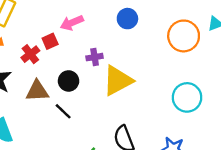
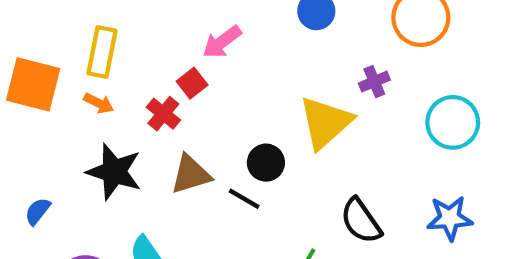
purple cross: (95, 57) -> (374, 82), moved
black circle: (69, 81) -> (266, 163), moved

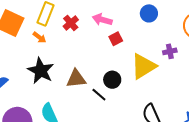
pink arrow: (222, 42) -> (102, 20), turned 42
red square: (192, 83) -> (116, 39), moved
red cross: (163, 114) -> (71, 23), moved

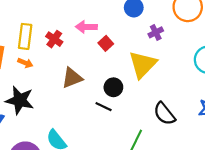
purple cross: (170, 51) -> (156, 32), moved
black star: (41, 71) -> (20, 100), moved
brown triangle: (76, 79) -> (72, 78), moved

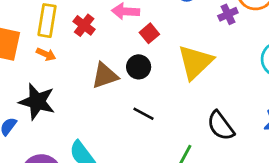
purple cross: (156, 32) -> (228, 14), moved
black circle: (113, 87) -> (139, 67), moved

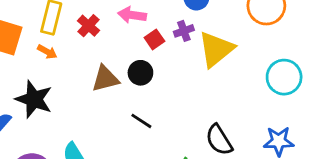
purple cross: (228, 14) -> (184, 31), moved
yellow triangle: (195, 62) -> (216, 49), moved

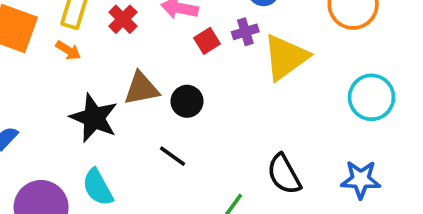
black circle: (140, 73) -> (187, 101), moved
black star: (34, 99) -> (94, 118), moved
black line: (141, 121) -> (172, 156), moved

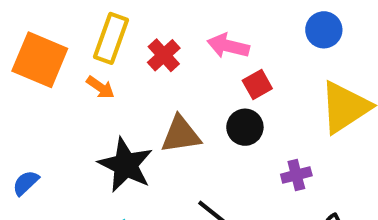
purple cross: (245, 32) -> (296, 175), moved
black circle: (187, 101) -> (245, 127), moved

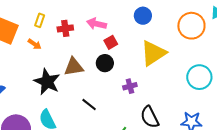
yellow rectangle: (111, 38) -> (40, 20), size x0.6
red cross: (164, 55) -> (65, 28), turned 35

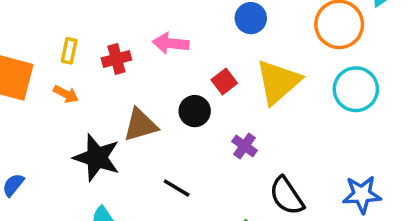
red square: (111, 42) -> (224, 81), moved
cyan circle: (199, 77) -> (356, 89), moved
purple cross: (130, 86) -> (244, 146), turned -32

